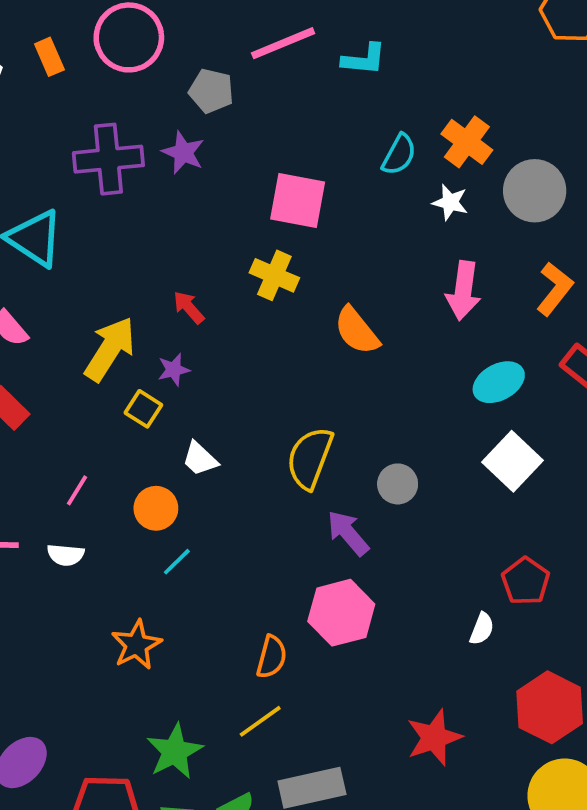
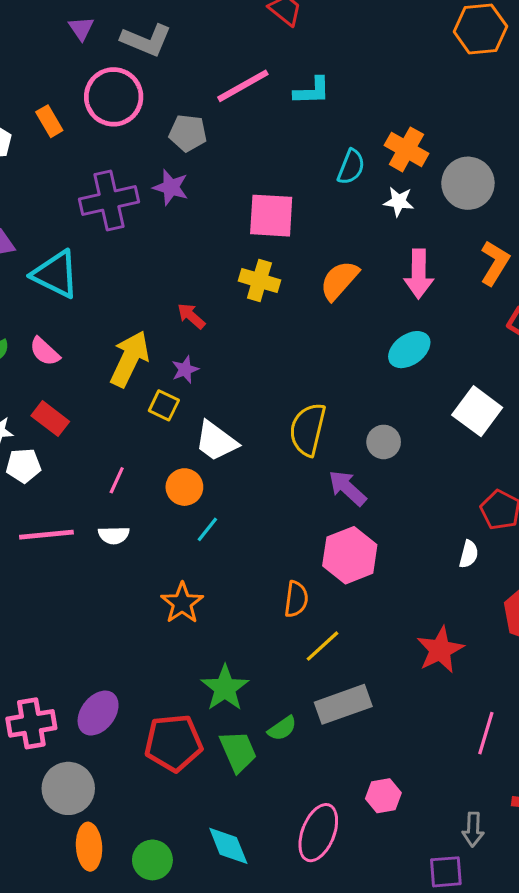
orange semicircle: (357, 331) -> (339, 280), moved, turned 87
cyan ellipse: (499, 382) -> (409, 350), moved
white trapezoid: (200, 459) -> (216, 441), size x1.4
yellow line: (260, 721) -> (323, 646), moved

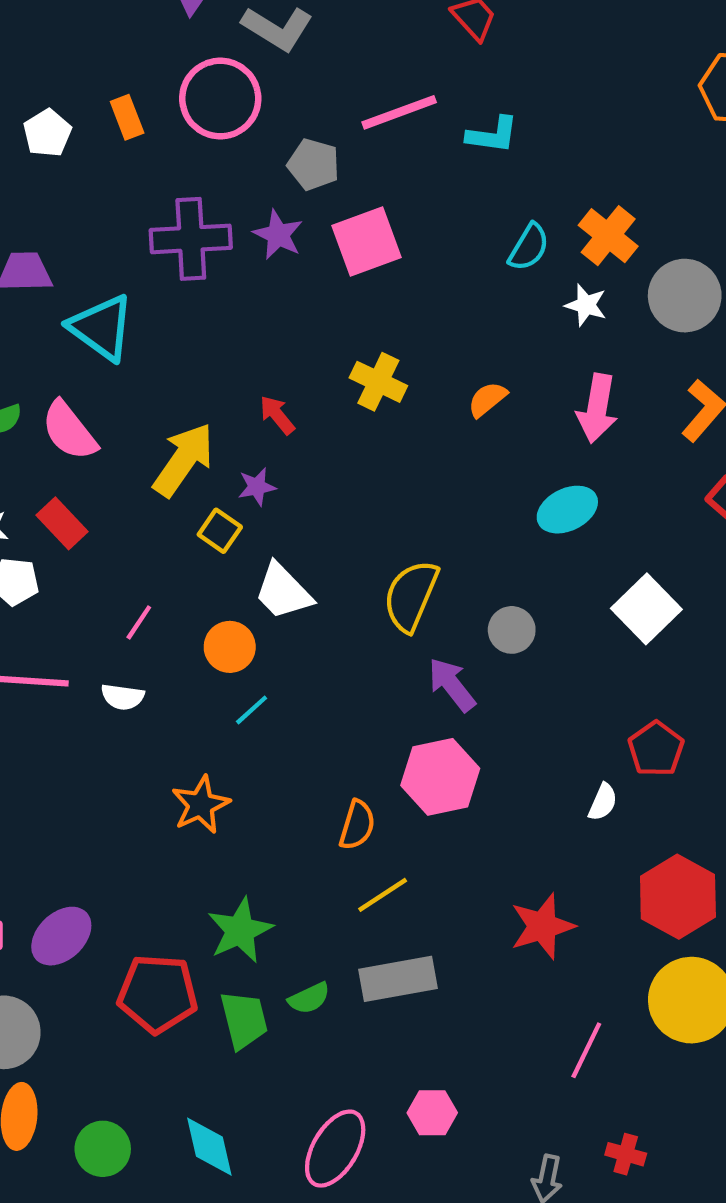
pink square: (271, 216) -> (366, 242), moved, turned -33
orange semicircle: (339, 280) -> (487, 399), size x0.7
pink semicircle: (45, 352) -> (69, 431), size x1.4

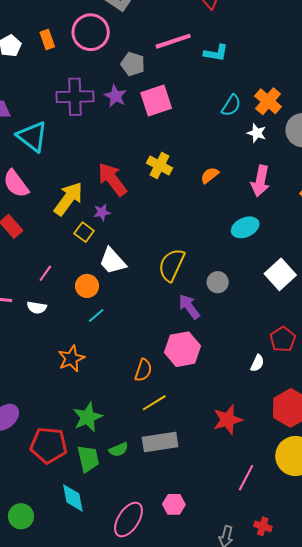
red arrow: (277, 415) -> (112, 179), size x1.8
cyan diamond: (209, 1147) -> (73, 498), moved

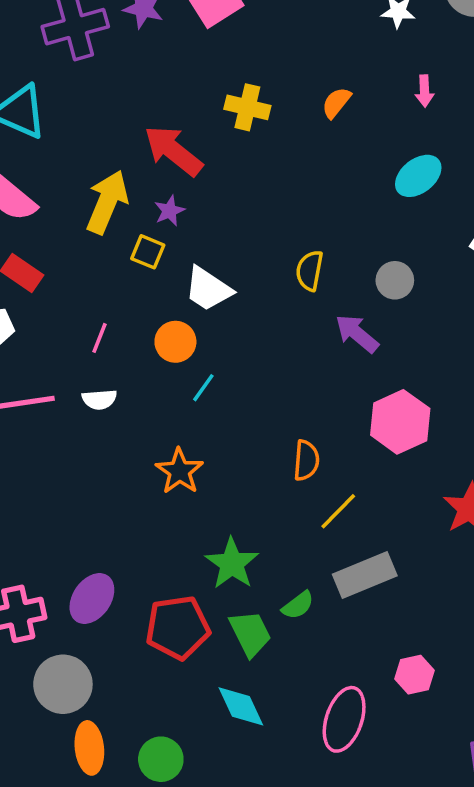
pink arrow: (260, 181) -> (425, 91), size x0.6
yellow semicircle: (172, 265) -> (310, 271), size x0.7
pink hexagon: (182, 349) -> (400, 422), moved

